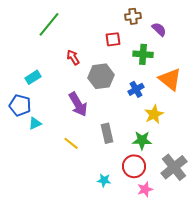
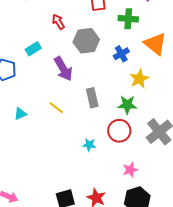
cyan rectangle: (33, 77) -> (33, 49), moved
cyan triangle: (35, 123) -> (20, 114), moved
pink star: (145, 189) -> (130, 170), moved

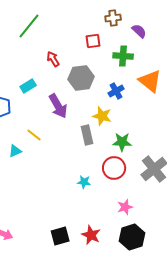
yellow star: (139, 79) -> (102, 116), moved, turned -30
yellow line: (56, 108) -> (34, 135), moved

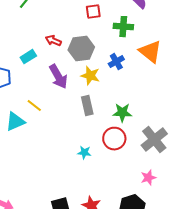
red arrow: (53, 59) -> (53, 41), moved, turned -35
yellow star: (102, 116) -> (90, 76), moved
cyan triangle: (15, 151) -> (15, 122), size x1.5
pink star: (125, 207) -> (148, 178), moved

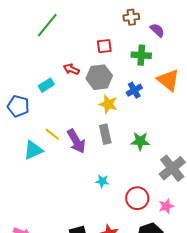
red square: (93, 12) -> (104, 46), moved
purple arrow: (58, 77) -> (76, 141), moved
red circle: (114, 139) -> (137, 198), moved

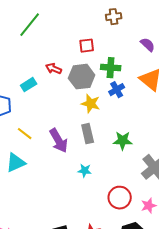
purple semicircle: (157, 30) -> (148, 45), moved
green cross: (141, 55) -> (111, 68), moved
yellow line: (52, 134) -> (25, 134), moved
cyan triangle: (33, 150) -> (16, 163), moved
cyan star: (102, 181) -> (85, 171), moved

